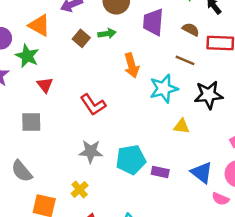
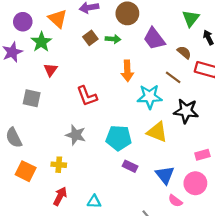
purple trapezoid: (153, 22) -> (154, 39), turned -55
yellow triangle: (181, 126) -> (157, 132), size x1.5
cyan pentagon: (131, 160) -> (119, 138), moved
yellow cross: (80, 189) -> (59, 165), turned 32

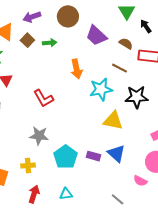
brown square: (90, 38) -> (27, 40), moved
green arrow: (113, 39) -> (50, 43), moved
cyan pentagon: (119, 138) -> (65, 157), moved, turned -30
blue triangle: (165, 175) -> (116, 153), moved

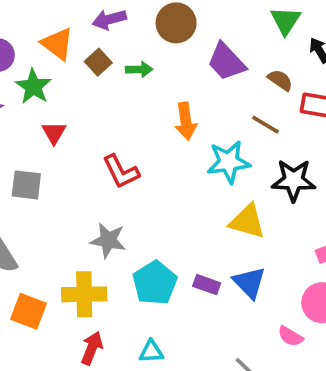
yellow cross: (28, 165) -> (84, 294), size x1.6

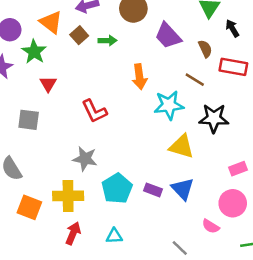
brown semicircle: (280, 80) -> (205, 49), turned 30

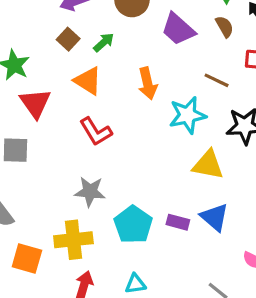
orange triangle: (51, 22) -> (88, 81), moved
green arrow: (107, 41) -> (104, 42), turned -36
brown semicircle: (205, 49) -> (225, 27), moved
red triangle: (48, 84) -> (35, 103), size x1.5

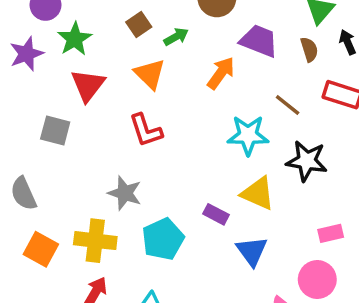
purple trapezoid: (178, 29) -> (259, 41), turned 147
orange arrow: (148, 83) -> (221, 73), moved, turned -144
purple rectangle: (178, 222) -> (216, 214), moved

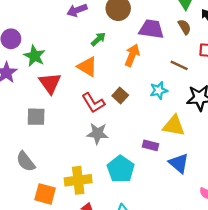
brown square: (139, 25) -> (120, 96), moved
cyan star: (248, 135) -> (159, 90), size x0.7
gray star: (125, 193) -> (98, 133), moved

